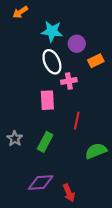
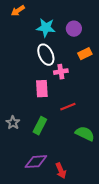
purple circle: (77, 44) -> (74, 29), moved
red line: (77, 120) -> (68, 107), turned 56
green semicircle: (96, 151) -> (85, 134), turned 48

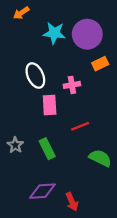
purple circle: (74, 29) -> (87, 34), size x1.6
white ellipse: (46, 55) -> (35, 75), moved
green rectangle: (40, 126) -> (47, 149), turned -54

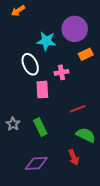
cyan star: (54, 33) -> (46, 41), moved
red line: (80, 126) -> (78, 109), moved
red arrow: (72, 202) -> (74, 157), moved

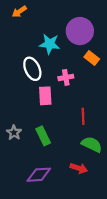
orange rectangle: (86, 54) -> (92, 58), turned 64
red line: (78, 109) -> (83, 116), turned -70
red arrow: (74, 157) -> (79, 168), turned -49

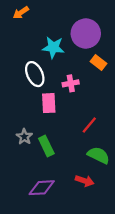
red line: (83, 116) -> (89, 125), turned 42
gray star: (14, 133) -> (24, 137), moved

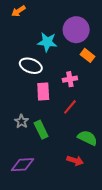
white ellipse: (35, 74) -> (31, 66), turned -45
pink cross: (71, 83) -> (70, 79), moved
red line: (89, 125) -> (70, 107), moved
purple diamond: (42, 188) -> (23, 165), moved

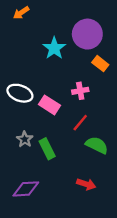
cyan star: (47, 42) -> (54, 48), turned 30
white ellipse: (31, 66) -> (20, 93), moved
pink rectangle: (43, 91) -> (49, 105), turned -54
green semicircle: (87, 138) -> (97, 145), moved

